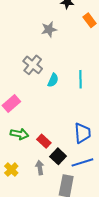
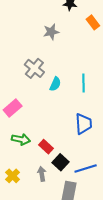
blue trapezoid: (82, 133) -> (83, 124), moved

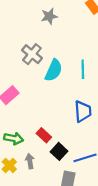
cyan semicircle: (55, 84) -> (54, 70), size x1.5
green arrow: (21, 139) -> (14, 138), moved
gray arrow: (42, 174) -> (30, 161), moved

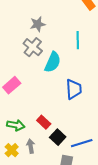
gray star: (49, 16) -> (38, 24), moved
cyan line: (83, 69) -> (78, 40), moved
blue trapezoid: (83, 111) -> (74, 89), moved

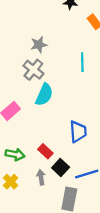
cyan semicircle: (53, 62) -> (44, 95), moved
blue trapezoid: (74, 89) -> (78, 132), moved
gray arrow: (31, 146) -> (41, 177), moved

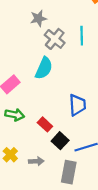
gray cross: (33, 70) -> (55, 39), moved
green arrow: (15, 154) -> (15, 115), moved
gray arrow: (41, 177) -> (36, 161), moved, turned 96

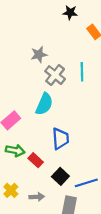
blue trapezoid: (77, 105) -> (60, 139), moved
red rectangle: (45, 124) -> (36, 160), moved

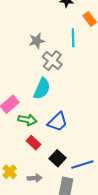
cyan line: (82, 72) -> (73, 38), moved
blue trapezoid: (60, 139) -> (57, 122), turned 50
green arrow: (15, 150) -> (27, 120), moved

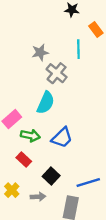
red rectangle: (34, 143) -> (24, 160), moved
black square: (57, 158) -> (51, 176), moved

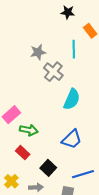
cyan semicircle: (46, 103) -> (72, 99), moved
blue trapezoid: (62, 138) -> (72, 139), moved

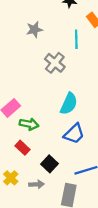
gray star: (38, 52) -> (34, 30), moved
cyan semicircle: (72, 99) -> (69, 104), moved

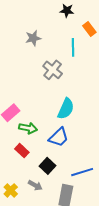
blue trapezoid: (74, 134) -> (59, 137), moved
yellow cross: (11, 178) -> (11, 190), moved
gray arrow: (37, 184) -> (35, 185), turned 32

